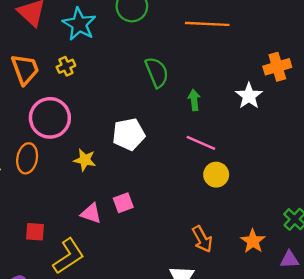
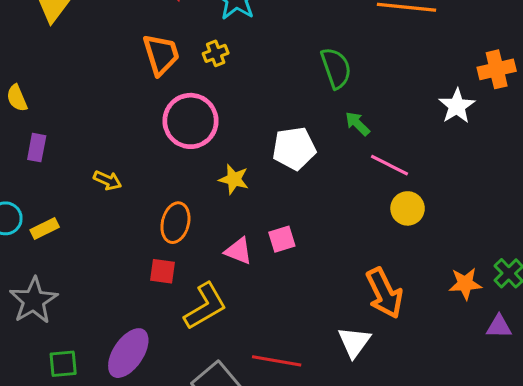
green arrow: (194, 100) -> (357, 124), moved, turned -42
orange ellipse: (27, 158) -> (175, 223), moved
orange arrow: (202, 239) -> (384, 293), size x1.4
orange star: (253, 241) -> (465, 284), moved, turned 30

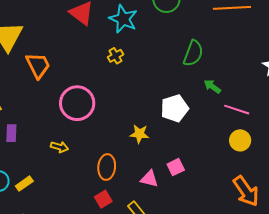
orange trapezoid: (161, 55) -> (38, 65), moved
green semicircle: (336, 68) -> (193, 53), turned 48
pink circle: (191, 121) -> (77, 103), moved
yellow circle: (408, 208) -> (240, 140), moved
red square: (162, 271) -> (103, 199), turned -30

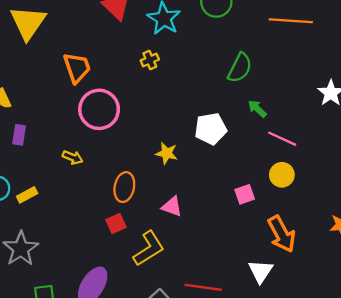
orange trapezoid: (38, 65) -> (77, 68), moved
pink square: (176, 167) -> (245, 194), moved

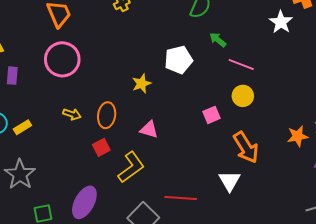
pink circle: (99, 109) -> (62, 59), moved
yellow star: (167, 153) -> (142, 84), turned -30
yellow arrow: (73, 157) -> (72, 114), moved

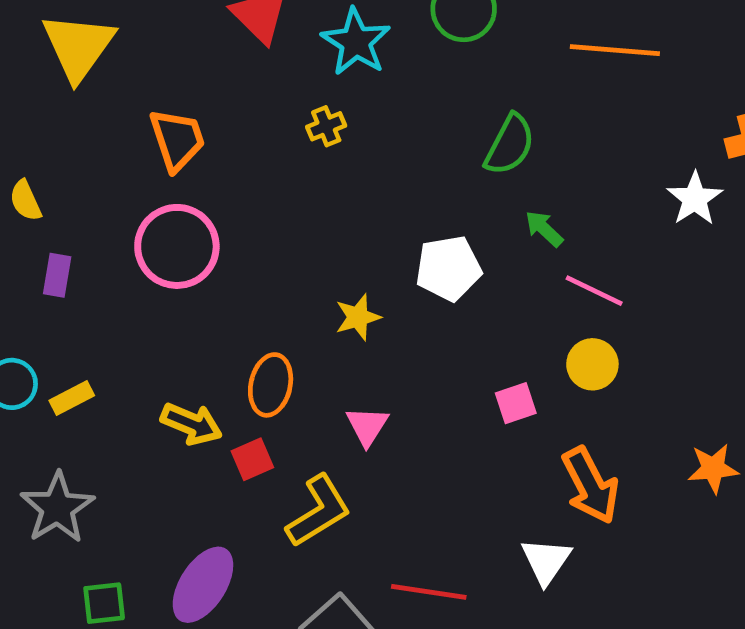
yellow arrow: (72, 114) -> (191, 424), moved, size x1.4
pink triangle: (149, 129) -> (367, 426), turned 42

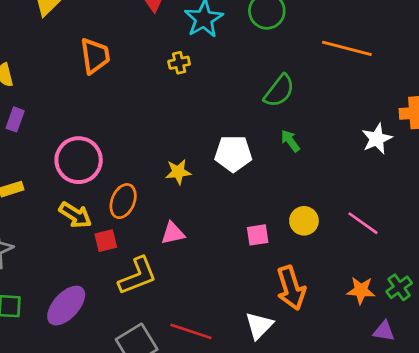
pink circle: (177, 246) -> (79, 160), moved
pink line: (594, 291) -> (363, 223), moved
pink triangle: (367, 426) -> (173, 233), turned 35

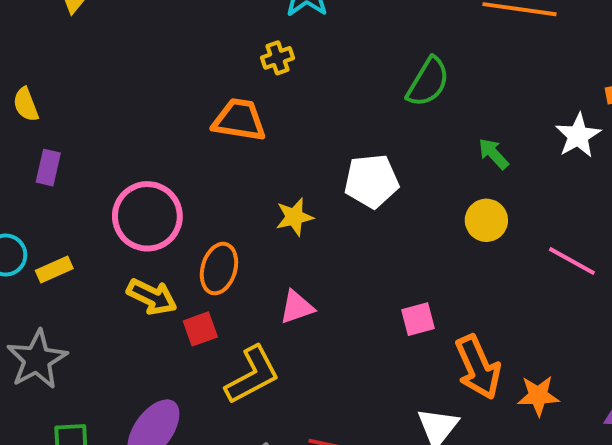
orange trapezoid: (95, 56) -> (239, 120), moved, turned -66
green arrow: (290, 141) -> (493, 154), moved
yellow circle: (304, 221) -> (486, 220), moved
pink square: (258, 235) -> (418, 319), moved
orange star: (361, 290) -> (538, 396), moved

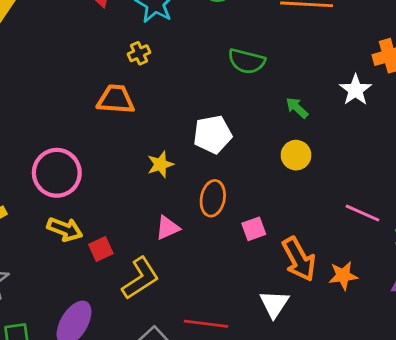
green semicircle: (428, 82) -> (247, 61), turned 78
pink line: (572, 261) -> (362, 213), moved
orange ellipse: (219, 269) -> (213, 198), moved

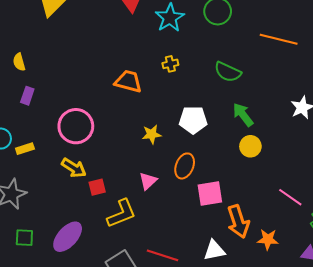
yellow cross: (139, 53) -> (170, 64), moved
green arrow: (297, 108) -> (243, 115), moved, size x1.4
pink triangle: (168, 228) -> (148, 181), turned -30
pink square: (254, 229) -> (210, 194), size x1.5
white triangle: (274, 304) -> (214, 250), turned 35

